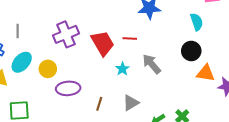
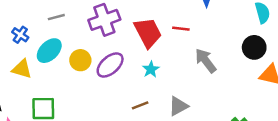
gray line: (18, 31) -> (56, 17), moved, turned 72
cyan star: (122, 69) -> (151, 69), moved
purple ellipse: (68, 88) -> (110, 65), moved, turned -40
brown line: (99, 104) -> (140, 105), turned 48

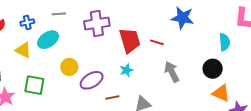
blue cross: (20, 35) -> (27, 22), turned 32
yellow circle: (80, 60) -> (69, 67), moved
purple ellipse: (110, 65) -> (92, 80), moved

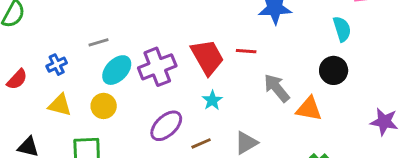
purple cross: (97, 23) -> (157, 67), moved
cyan ellipse: (48, 40) -> (117, 70), moved
yellow circle: (69, 67) -> (104, 106), moved
orange triangle: (221, 93) -> (309, 109), moved

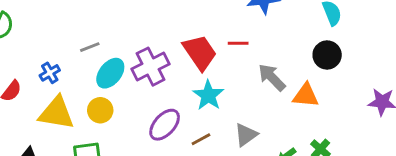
cyan star: (212, 100) -> (208, 95), size x1.5
yellow triangle: (60, 105) -> (56, 113), size x1.5

